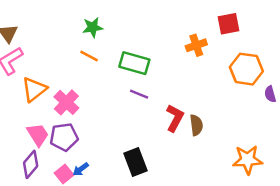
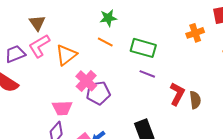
orange triangle: (34, 89) -> (66, 55), moved
pink trapezoid: (38, 135) -> (62, 108), turned 120
purple pentagon: (64, 137) -> (98, 93), moved

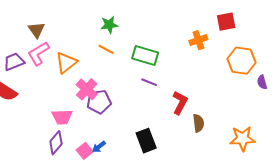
brown semicircle: (195, 100) -> (198, 123), moved

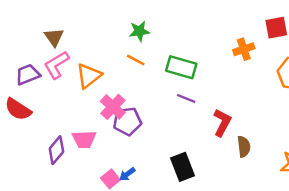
purple diamond: (56, 143) -> (56, 150), moved

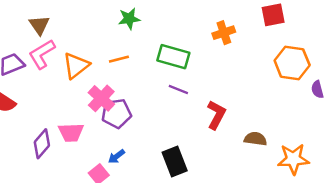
orange cross: (244, 49) -> (224, 33), moved
orange line: (136, 60) -> (119, 59), moved, turned -42
brown semicircle: (244, 147) -> (255, 139), moved, turned -75
blue arrow: (127, 174) -> (116, 156), moved

